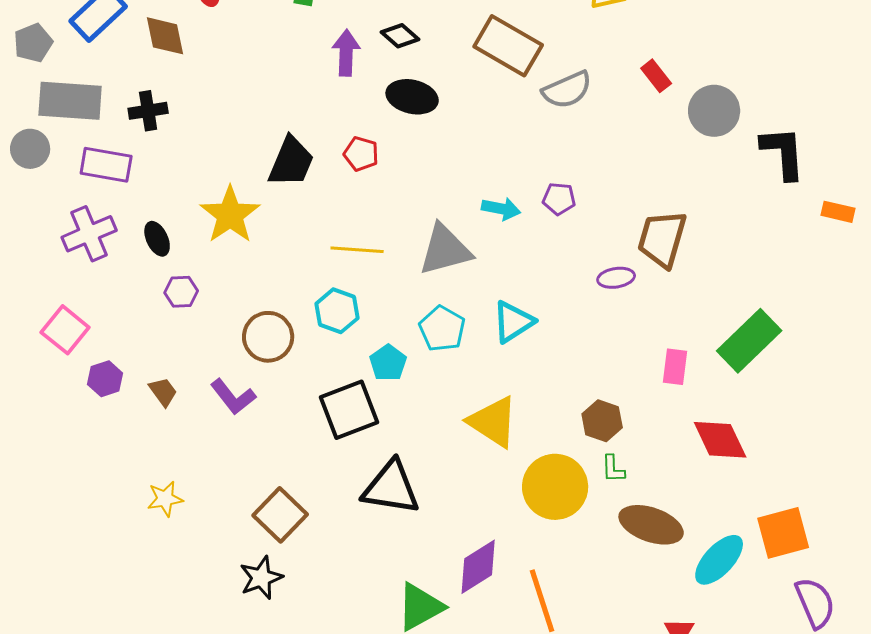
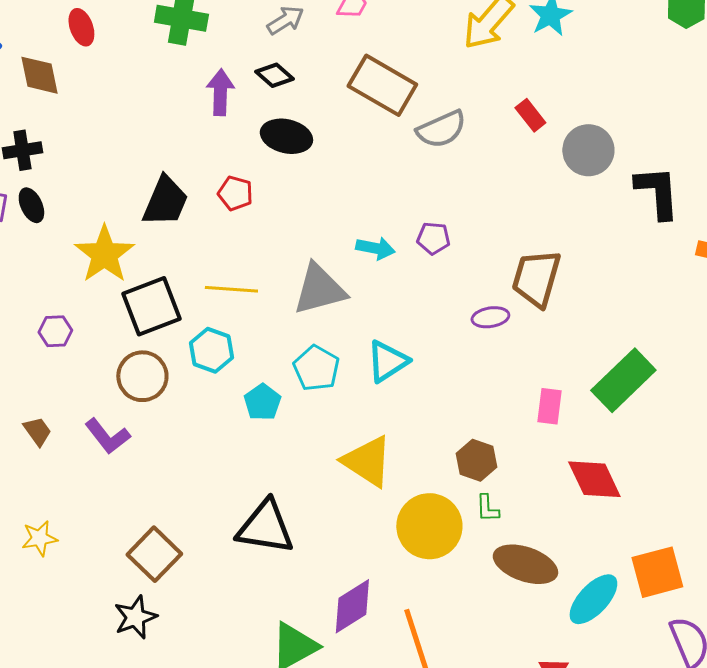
black ellipse: (157, 239) -> (31, 205), moved
black square: (349, 410) -> (151, 306), moved

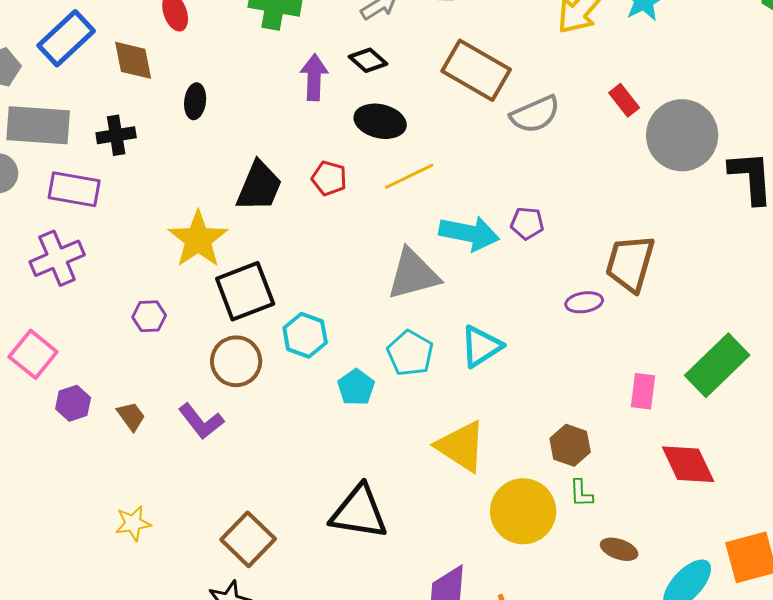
gray circle: (588, 150) -> (682, 135), size x1.4
black ellipse: (31, 205) -> (195, 101), moved, turned 32
cyan arrow: (375, 248) -> (469, 233), size x1.5
yellow line: (231, 289) -> (409, 176), moved, turned -30
brown ellipse: (525, 564) -> (619, 549), size x0.6

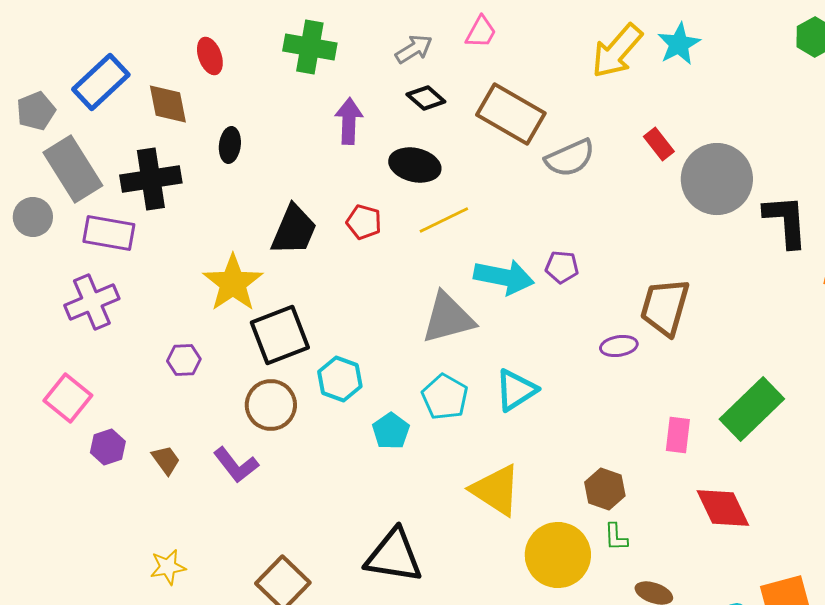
black diamond: (368, 60) -> (426, 98), moved
gray rectangle: (38, 125) -> (73, 169), turned 54
black cross: (116, 135) -> (151, 179), size x1.5

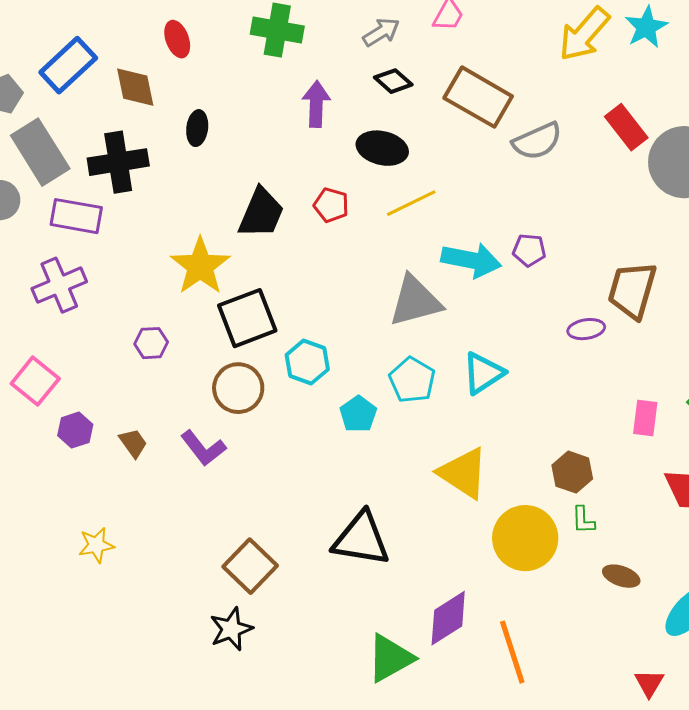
red rectangle: (659, 144) -> (626, 127), size x1.4
yellow star: (168, 567) -> (96, 545), moved

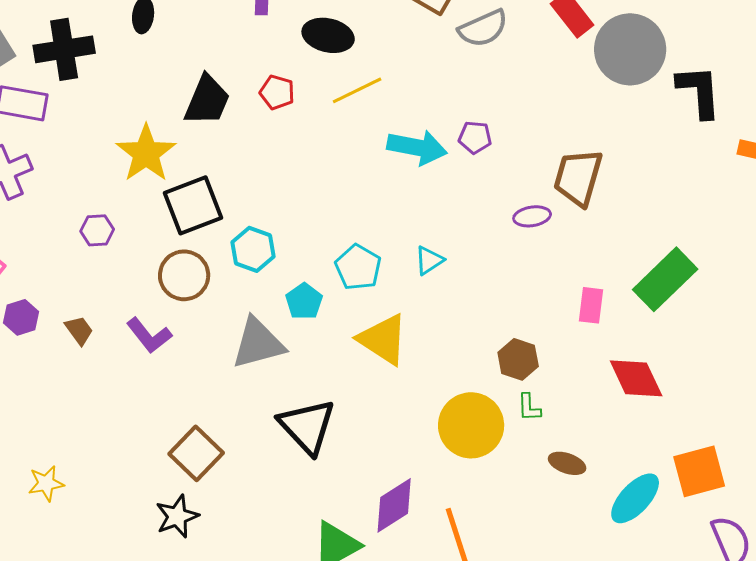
gray triangle: (415, 301) -> (258, 343), moved
cyan triangle: (483, 373) -> (429, 260), size x0.7
yellow triangle: (463, 473) -> (383, 339), moved
black triangle: (361, 539) -> (307, 426), turned 38
yellow star: (96, 545) -> (46, 483), moved

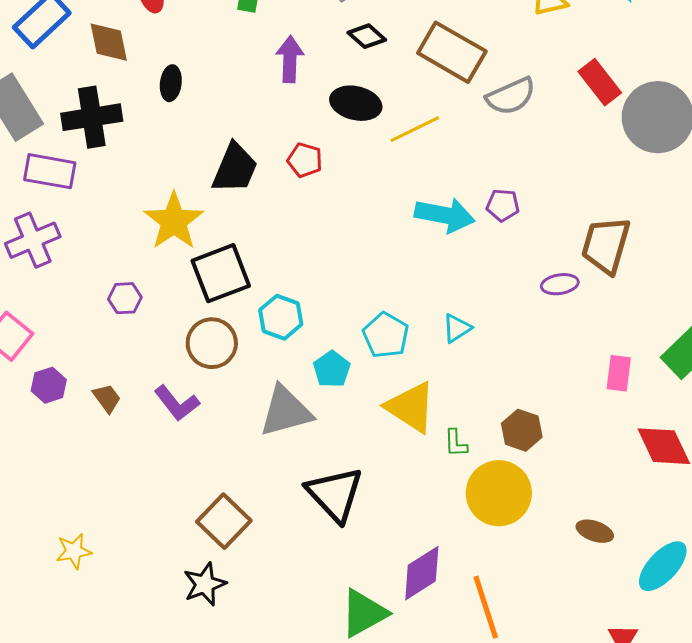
yellow line: (357, 90) -> (415, 129), moved
brown hexagon: (518, 359) -> (522, 430), moved
green L-shape: (529, 407) -> (456, 443), moved

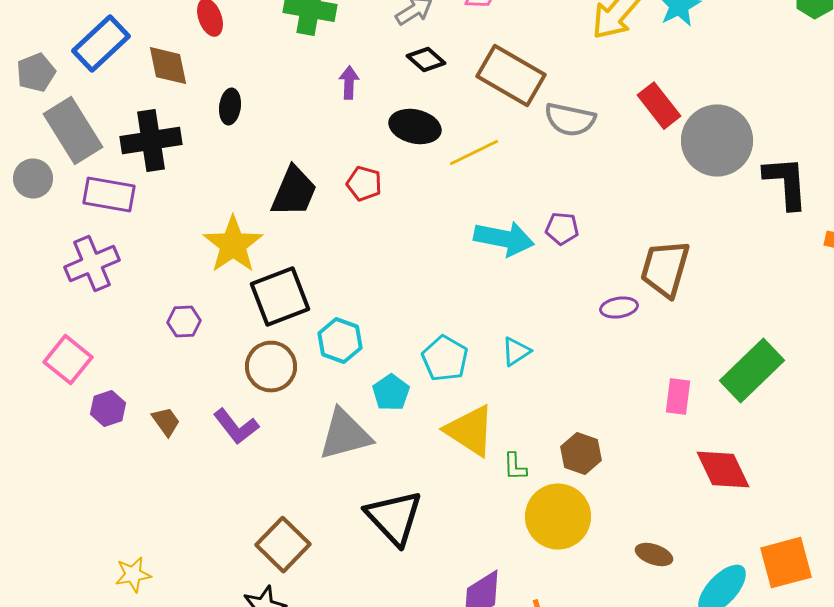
purple arrow: (290, 59) -> (349, 83), size x0.7
gray semicircle: (511, 96) -> (570, 120), turned 36

